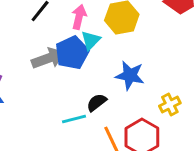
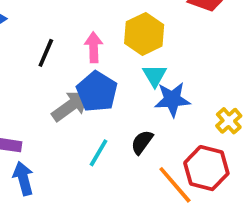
cyan triangle: (91, 40) -> (155, 75), moved
cyan line: (74, 119) -> (99, 153), moved, turned -30

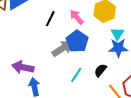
pink arrow: (94, 47) -> (77, 17), turned -42
cyan triangle: (155, 75) -> (117, 34), moved

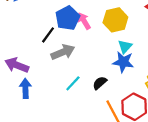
black line: (50, 19) -> (48, 35), moved
blue pentagon: (77, 41) -> (68, 18), moved

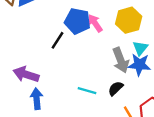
blue pentagon: (68, 18) -> (77, 21), turned -30
gray arrow: (63, 52) -> (121, 60), moved, turned 95
cyan line: (73, 83) -> (87, 91), turned 66

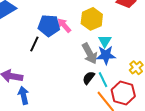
cyan line: (87, 91) -> (103, 80), moved, turned 56

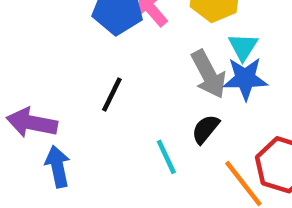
black line: (34, 44) -> (112, 94), moved
cyan line: (103, 80) -> (166, 157), moved

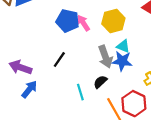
cyan triangle: (243, 47) -> (123, 46), turned -48
blue arrow: (58, 167) -> (29, 89), turned 42

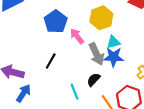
blue pentagon: (68, 21) -> (56, 22), turned 30
pink arrow: (83, 23) -> (77, 36), moved
cyan triangle: (123, 46) -> (113, 42), turned -32

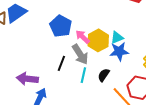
yellow hexagon: (101, 18) -> (98, 40), moved
gray arrow: (96, 54) -> (80, 54), moved
cyan line: (75, 92) -> (83, 75), moved, turned 42

